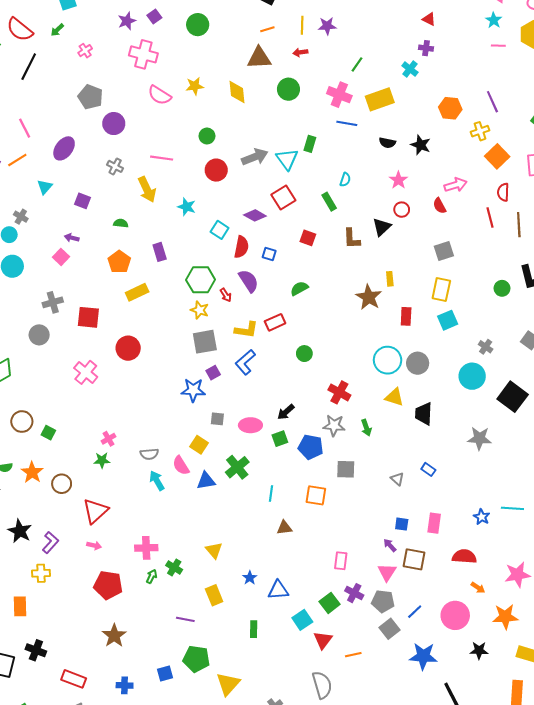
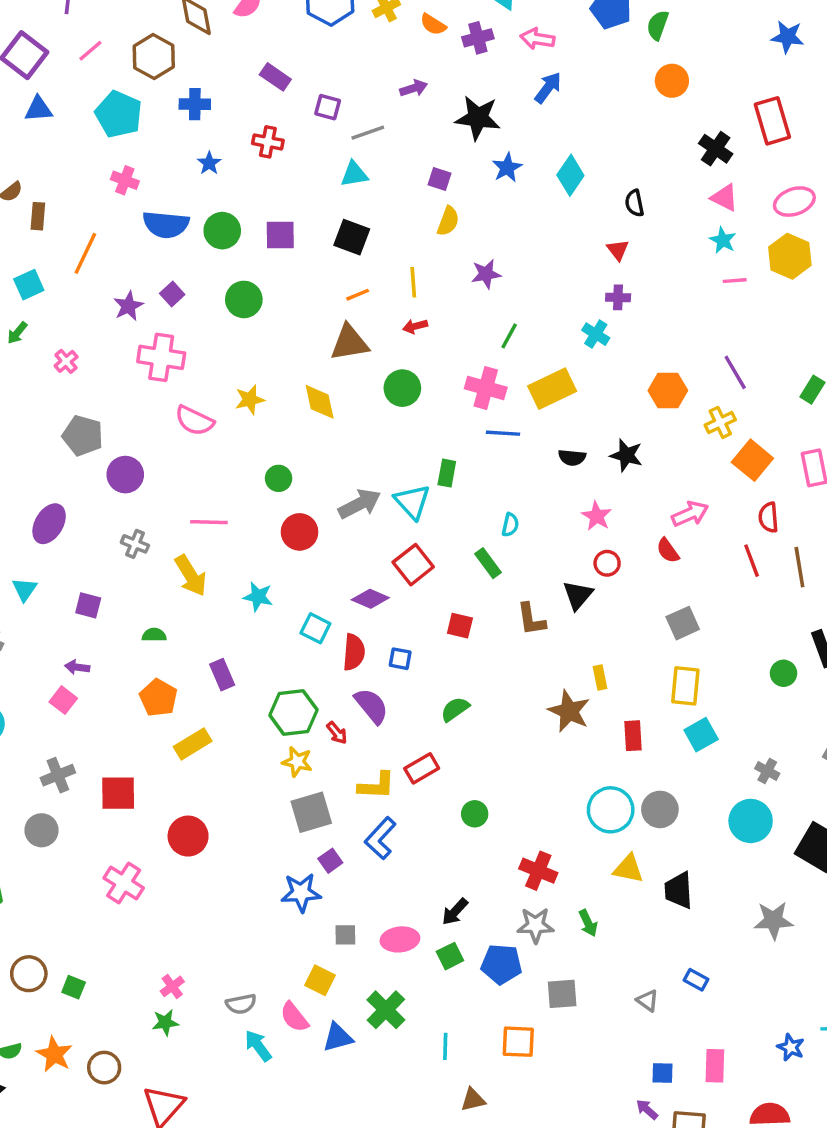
red triangle: (429, 19) -> (618, 250), turned 32
purple star: (327, 26) -> (486, 274), moved

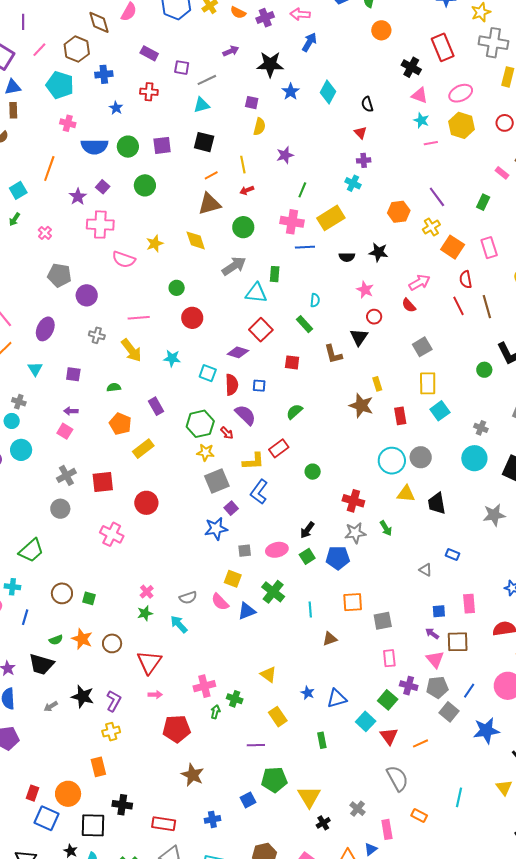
brown rectangle: (38, 216) -> (13, 110), moved
cyan triangle: (412, 502) -> (256, 293), turned -35
gray arrow: (360, 504) -> (234, 266), moved
gray square: (562, 994) -> (383, 621), moved
cyan arrow: (258, 1046) -> (179, 624), moved

